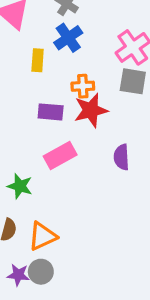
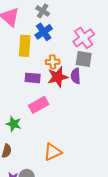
yellow rectangle: (38, 60) -> (25, 46), size x1.5
purple semicircle: (121, 157) -> (76, 76), moved
orange triangle: (42, 236) -> (53, 152), moved

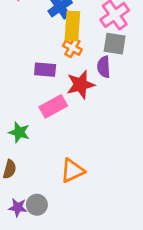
yellow rectangle: (25, 46) -> (72, 26), moved
orange cross: (53, 62) -> (72, 48), turned 32
red star: (58, 77) -> (81, 85), moved

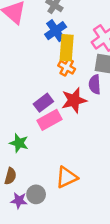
purple rectangle: (45, 70) -> (43, 103), moved, turned -42
gray circle: (37, 205) -> (36, 194), moved
purple star: (18, 207) -> (19, 200), moved

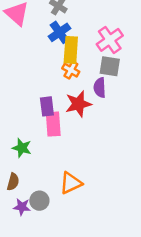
purple rectangle: (43, 103) -> (47, 106), turned -60
pink rectangle: (49, 120) -> (53, 124), turned -65

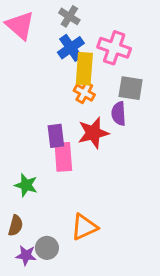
pink cross: (110, 40) -> (114, 48), moved, turned -36

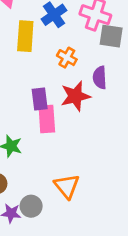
yellow rectangle: (84, 69) -> (25, 36), moved
gray square: (131, 88) -> (111, 36), moved
orange triangle: (84, 227) -> (67, 186), turned -44

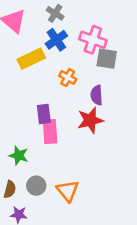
yellow rectangle: (25, 36) -> (31, 59), turned 60
red star: (75, 96) -> (90, 120), moved
gray circle: (31, 206) -> (36, 186), moved

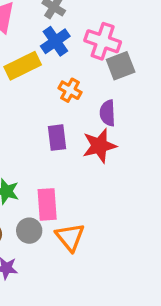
gray square: (107, 59) -> (121, 66), turned -30
purple rectangle: (44, 114) -> (57, 138), moved
pink rectangle: (50, 132) -> (47, 204), moved

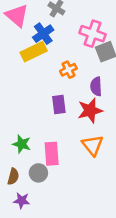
blue cross: (55, 41) -> (43, 34), moved
orange cross: (70, 90) -> (68, 70), turned 35
orange triangle: (70, 237) -> (92, 145), moved

